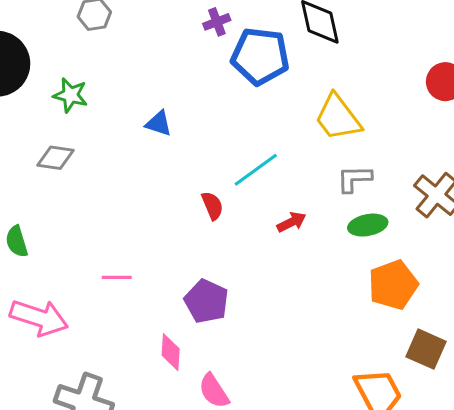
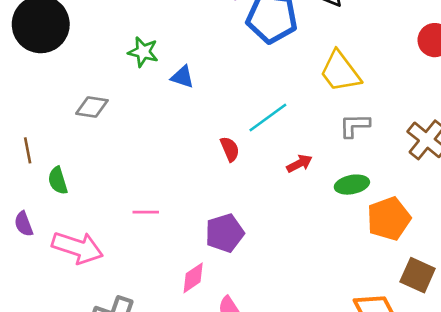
green star: (70, 95) -> (143, 52), moved
green ellipse: (368, 225) -> (352, 185), moved
purple pentagon: (206, 301) -> (225, 233), turned 30
pink diamond: (171, 352) -> (193, 278), turned 52

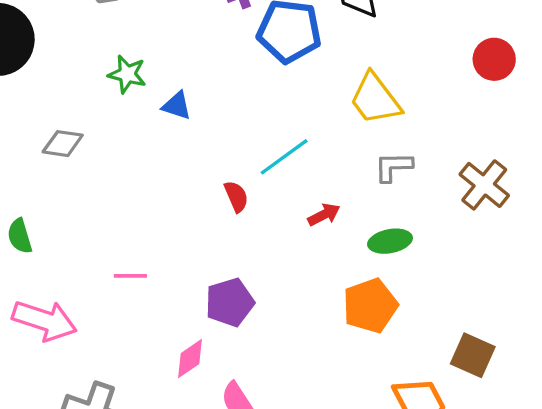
orange pentagon: (389, 219) -> (370, 306), moved

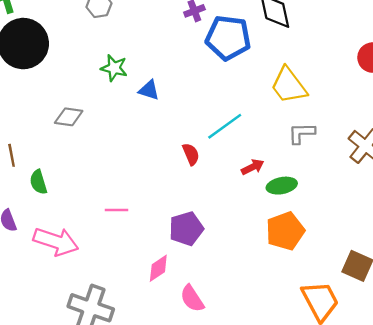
green ellipse: (390, 241) -> (282, 186), moved

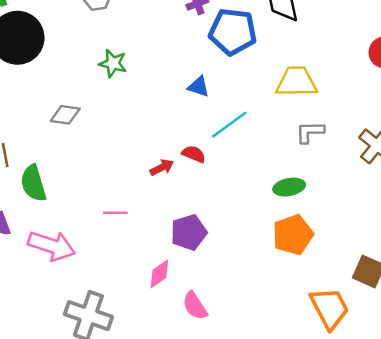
yellow trapezoid: (289, 85) -> (296, 82), turned 126
blue triangle: (149, 90) -> (199, 87), moved
red semicircle: (191, 154) -> (194, 154), turned -45
red arrow: (253, 167) -> (162, 167), moved
green semicircle: (38, 182) -> (33, 183), size x1.4

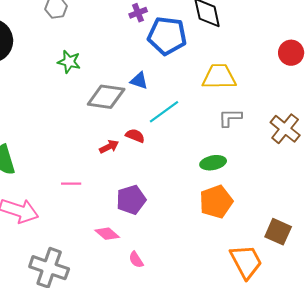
gray diamond: (65, 115) -> (106, 97), moved, size x1.5
pink diamond: (159, 274) -> (107, 234), turned 75
pink semicircle: (195, 306) -> (136, 260), size x0.7

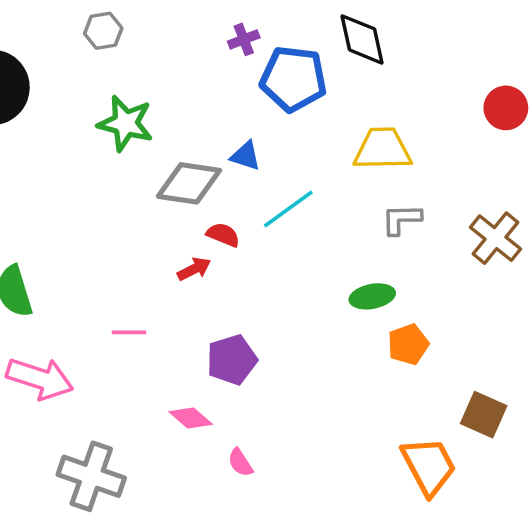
green star: (69, 62) -> (126, 123), size x1.4
red semicircle: (135, 136) -> (223, 235), moved
orange pentagon: (216, 202) -> (408, 344), moved, size x0.7

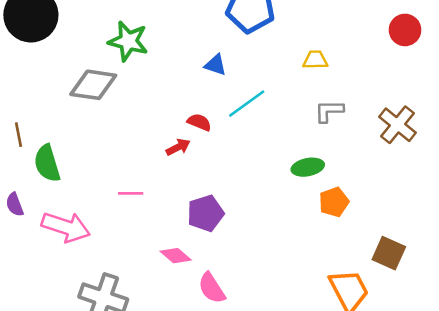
yellow trapezoid: (382, 149) -> (315, 60), size x0.6
gray diamond: (189, 183) -> (93, 85), moved
pink semicircle: (240, 463) -> (212, 288), size x1.5

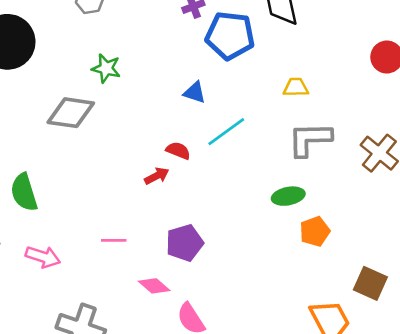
green star: (128, 41) -> (106, 68), size x0.7
gray L-shape: (329, 111) -> (310, 139), size x1.5
pink line: (131, 193) -> (114, 240), moved
pink arrow: (66, 227) -> (43, 257), size x0.7

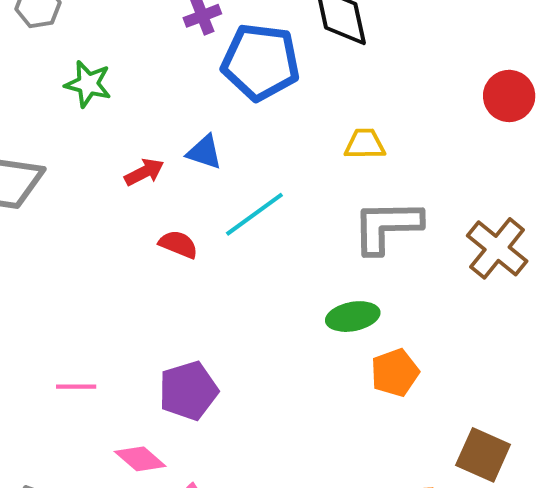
green star: (106, 68) -> (88, 84), moved
red arrow: (157, 176) -> (144, 172), moved

